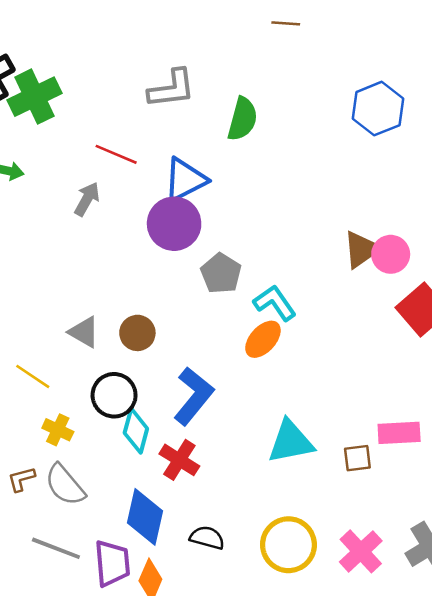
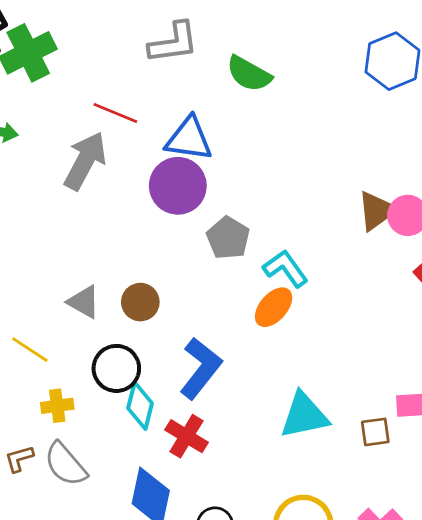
green semicircle: (242, 119) -> (249, 74), turned 105
blue triangle: (185, 180) -> (189, 139), turned 36
gray arrow: (87, 199) -> (85, 161), size x1.6
yellow cross: (58, 430) -> (57, 406), turned -32

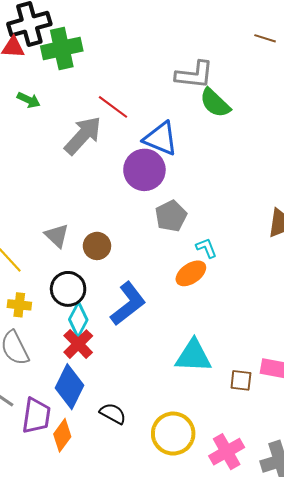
gray L-shape: (173, 43) -> (194, 75), moved
cyan L-shape: (286, 268) -> (206, 248), size x0.7
red cross: (186, 436) -> (78, 344), moved

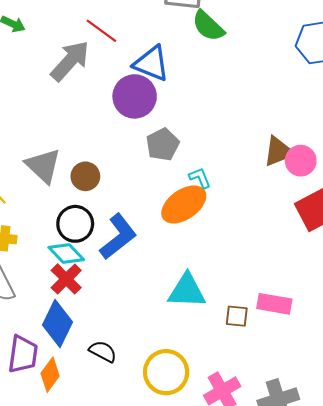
gray triangle: (57, 236) -> (43, 166), size x1.4
orange ellipse: (191, 273) -> (184, 204), size x1.4
black circle: (68, 289) -> (75, 224), moved
cyan diamond: (78, 320) -> (66, 254), turned -72

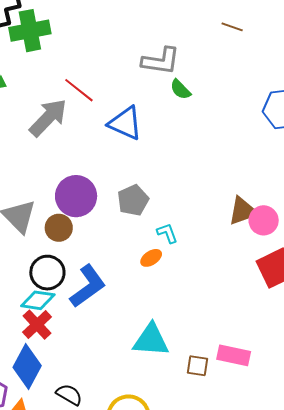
green semicircle: (208, 26) -> (180, 89), size x0.7
purple circle: (135, 96) -> (76, 196), moved
orange ellipse: (184, 204) -> (151, 258), size x0.5
cyan diamond: (66, 254) -> (38, 300), turned -40

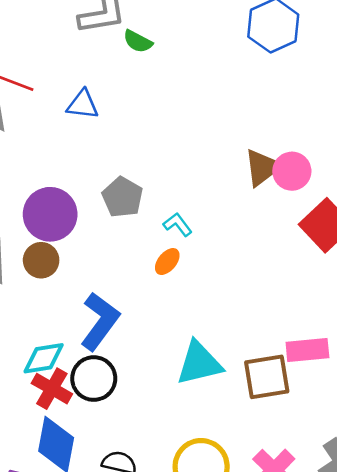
blue triangle: (125, 123) -> (83, 105), size x0.7
black circle: (47, 273) -> (94, 379), moved
brown square: (197, 366) -> (267, 377), size x1.6

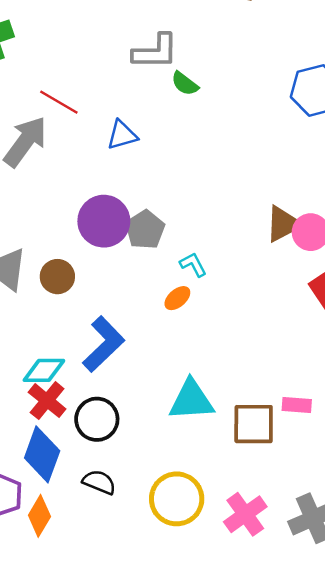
blue triangle: (83, 105) -> (122, 135), turned -32
purple circle: (50, 214) -> (104, 221), moved
pink rectangle: (307, 350) -> (297, 405), size x0.7
black circle: (94, 379) -> (97, 419), moved

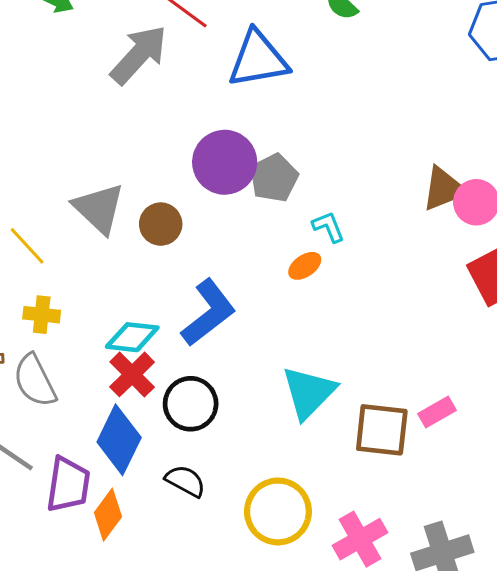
blue triangle: (122, 135) -> (258, 59), size x1.6
cyan triangle: (191, 400) -> (309, 392), turned -48
pink rectangle: (297, 405) -> (437, 412), turned -40

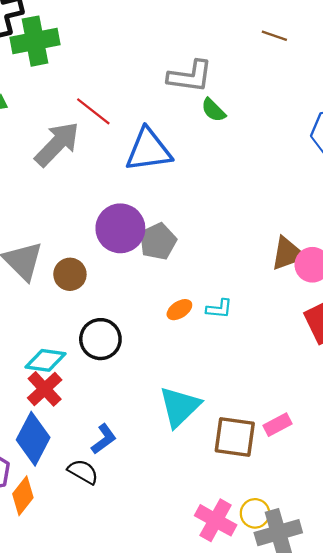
cyan L-shape: (328, 227) -> (219, 309), moved, turned 116
blue L-shape: (208, 313) -> (104, 439), moved, size x0.6
black circle: (191, 404) -> (100, 339), moved
yellow circle: (278, 511) -> (255, 513), moved, size x0.6
pink cross: (360, 539) -> (216, 520), turned -33

